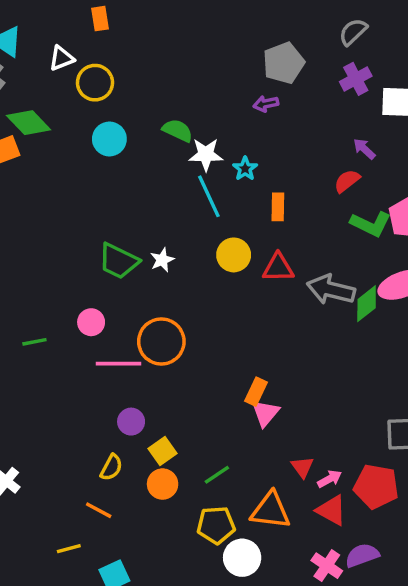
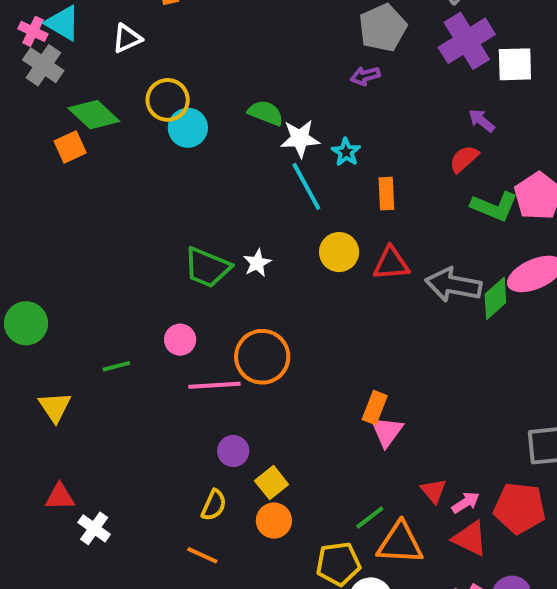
purple cross: (356, 79) -> (467, 41), size x1.5
yellow circle: (95, 83) -> (168, 100), moved
green line: (217, 475) -> (370, 518), moved

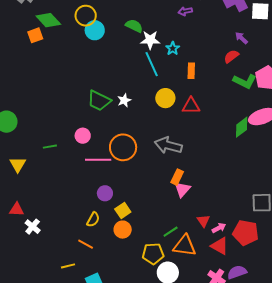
gray arrow: (453, 285) -> (168, 145), moved

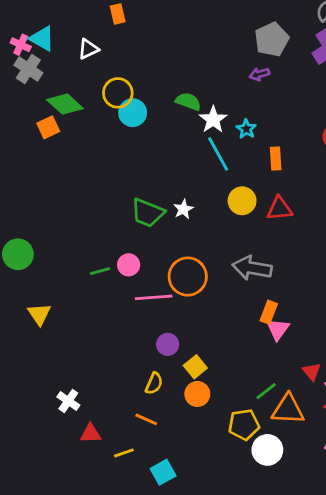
white star: (150, 40) -> (213, 120), turned -30
green line: (50, 147) -> (100, 271), moved
red triangle: (17, 209) -> (91, 434), moved

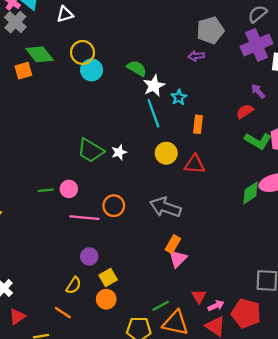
orange circle: (188, 277) -> (114, 206), size x0.7
red triangle: (91, 434) -> (17, 317), turned -42

